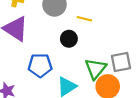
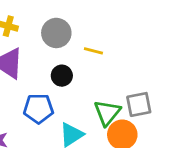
black circle: (69, 39) -> (62, 76), moved

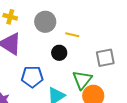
black circle: (62, 76) -> (59, 53), moved
gray square: (139, 104) -> (105, 58), moved

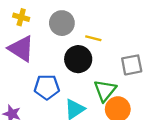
black circle: (59, 53) -> (78, 59), size x1.5

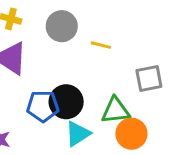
black circle: (78, 59) -> (66, 102), moved
green triangle: (105, 91) -> (115, 110), turned 45

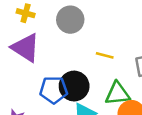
yellow line: (101, 45) -> (105, 55), moved

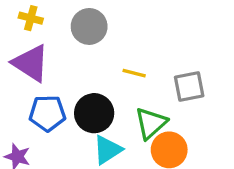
blue pentagon: (54, 90) -> (47, 113), moved
green triangle: (118, 94) -> (151, 123), turned -36

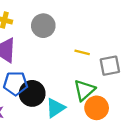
yellow line: (134, 73) -> (82, 52), moved
black circle: (94, 113) -> (32, 93), moved

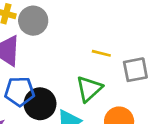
gray circle: (43, 26) -> (33, 21), moved
green triangle: (84, 90) -> (89, 89), moved

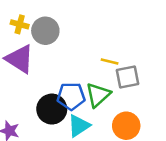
gray square: (135, 70) -> (127, 77), moved
blue pentagon: (20, 91) -> (71, 96), moved

